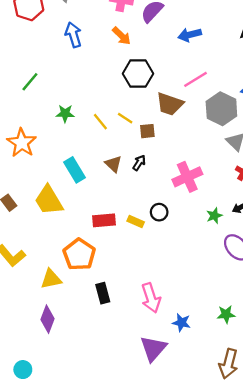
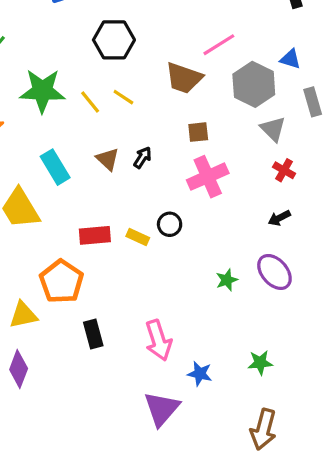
black hexagon: (138, 74) -> (114, 40), moved
green star: (65, 113) -> (42, 91), size x1.8
brown square: (147, 131) -> (198, 132), moved
green star: (214, 216) -> (227, 280), moved

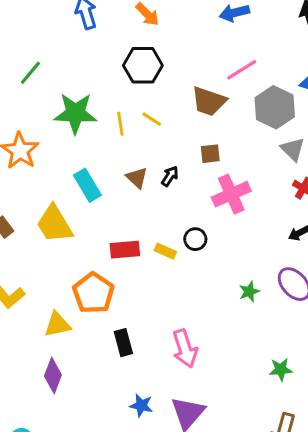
yellow line: (90, 102) -> (120, 124), turned 30
brown square: (198, 132) -> (210, 154), moved
blue star: (200, 374) -> (141, 405), moved

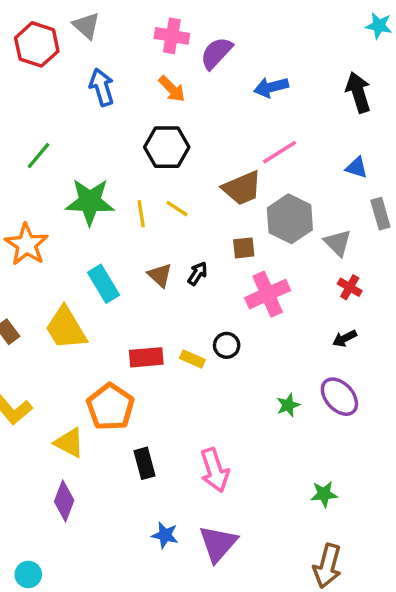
brown trapezoid: (209, 101) -> (242, 188), turned -42
gray hexagon: (275, 107) -> (290, 219), moved
yellow triangle: (57, 325) -> (69, 443), turned 40

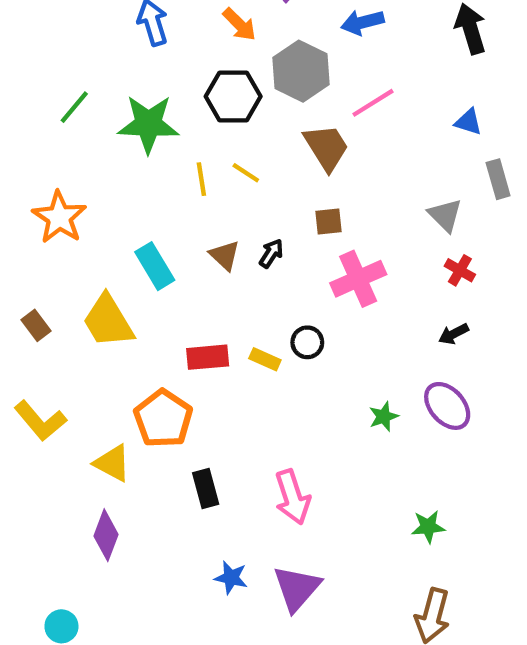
brown trapezoid: (242, 188) -> (326, 147), turned -99
green star: (90, 202) -> (148, 124), moved
gray hexagon: (290, 219) -> (301, 71), moved

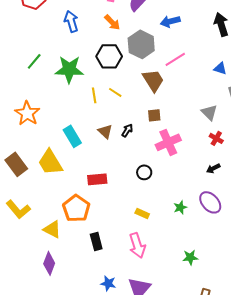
brown rectangle: (36, 325) -> (16, 164), size x1.6
yellow rectangle: (265, 359) -> (142, 213), moved
green star: (428, 527) -> (190, 257), moved

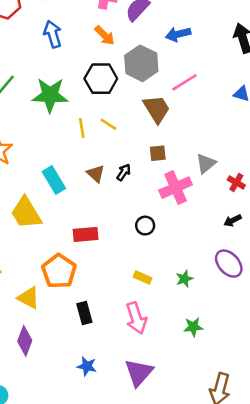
gray triangle: (209, 112) -> (206, 163), moved, turned 36
green star: (180, 207) -> (184, 279), moved
green star: (190, 257) -> (193, 327), moved
blue star: (108, 283) -> (87, 366), moved

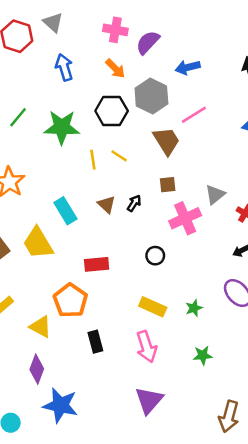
yellow rectangle: (143, 277) -> (153, 307), size x1.5
blue star: (87, 366) -> (60, 405), moved, size x1.8

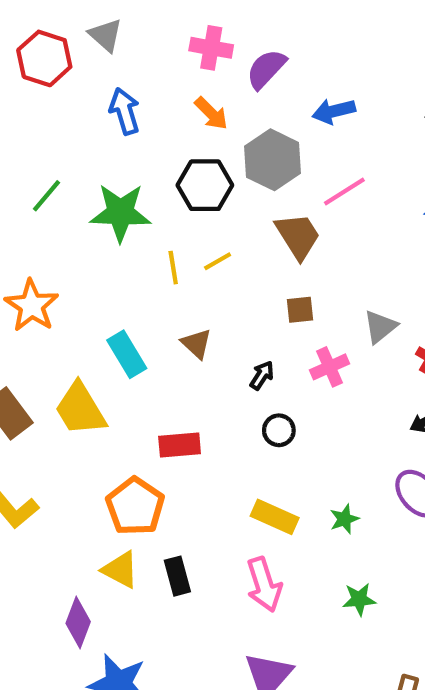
yellow line: (119, 156) -> (218, 261), turned -63
black arrow: (134, 203) -> (262, 375), moved
pink cross: (185, 218) -> (330, 367), size x0.7
yellow triangle: (41, 327) -> (120, 570), moved

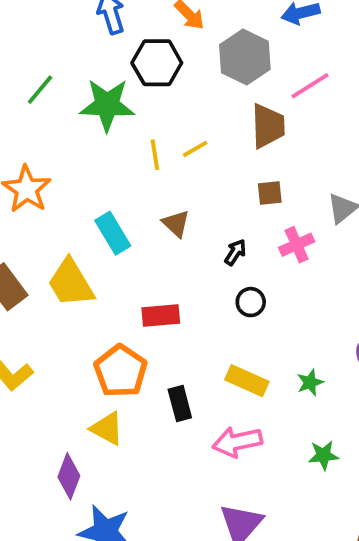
black hexagon: (205, 185) -> (157, 63), moved
brown trapezoid: (298, 236) -> (268, 126), turned 30
black rectangle: (177, 576) -> (180, 404), moved
pink arrow: (264, 585) -> (237, 442), turned 96

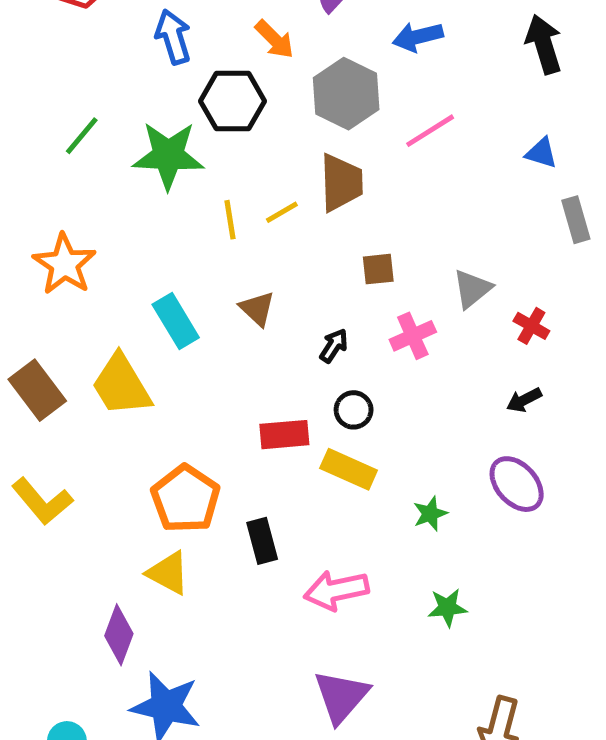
brown trapezoid: (268, 126) -> (341, 183), moved
red rectangle: (161, 315) -> (284, 435), moved
yellow rectangle: (247, 381) -> (349, 469), moved

